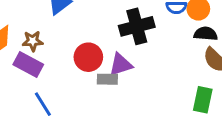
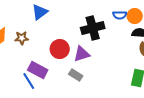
purple rectangle: (28, 64) -> (38, 70), moved
gray rectangle: (107, 79) -> (76, 75), moved, turned 32

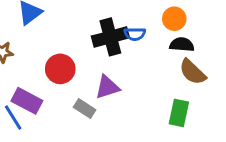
blue semicircle: (120, 15) -> (135, 34), moved
purple triangle: (82, 54) -> (107, 87), moved

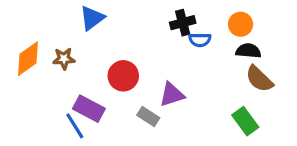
black cross: (110, 37) -> (183, 23), moved, size x0.7
green rectangle: (179, 113) -> (245, 121), turned -48

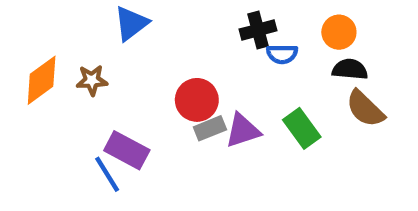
red circle: (123, 76) -> (197, 100), moved
gray rectangle: (148, 116) -> (210, 128), moved, turned -55
green rectangle: (245, 121) -> (302, 128), moved

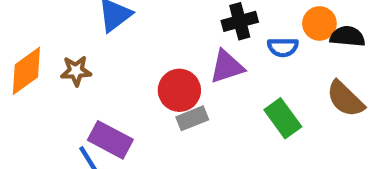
blue semicircle: (282, 54) -> (283, 47), moved
black semicircle: (350, 69) -> (347, 36), moved
purple triangle: (243, 131) -> (227, 67), moved

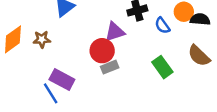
blue semicircle: (283, 47) -> (162, 26), turned 54
purple triangle: (227, 67) -> (115, 32), moved

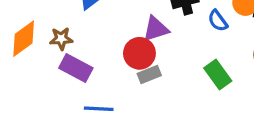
purple rectangle: (62, 80) -> (76, 68), moved
blue line: (51, 93) -> (99, 109), moved, turned -55

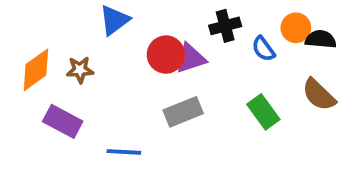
red circle: (139, 53) -> (166, 55), moved
purple rectangle: (76, 68) -> (63, 121), moved
gray rectangle: (149, 75) -> (183, 112), size x1.4

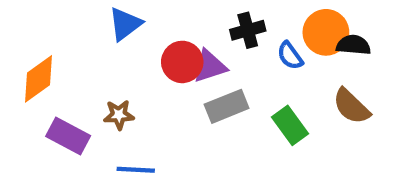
orange circle: (296, 28) -> (326, 32), size x1.4
brown star: (80, 70) -> (119, 115), moved
gray rectangle: (183, 112) -> (227, 106), moved

